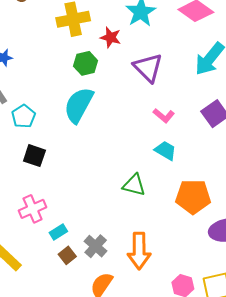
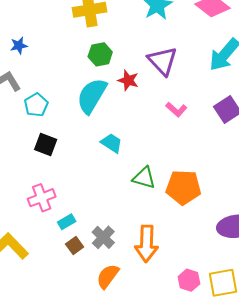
red star: (111, 37) -> (128, 80), moved
cyan trapezoid: (165, 151) -> (112, 143), moved
orange pentagon: (193, 197) -> (183, 187), moved

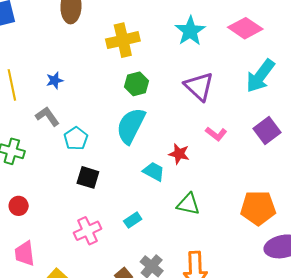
red star: (128, 80) -> (179, 154), moved
orange pentagon: (183, 187) -> (258, 208), moved
cyan rectangle: (67, 222) -> (133, 220), moved

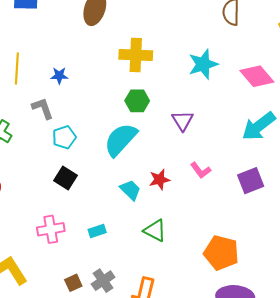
purple triangle: (199, 86) -> (183, 121), moved, size x0.7
red star: (179, 154) -> (159, 180), turned 30

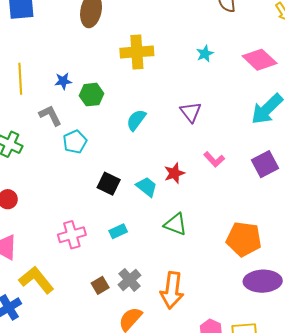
cyan star: (203, 64) -> (205, 54), size x0.6
green hexagon: (137, 101) -> (91, 95), moved
cyan semicircle: (121, 140) -> (136, 120), moved, size x0.6
black square: (65, 178) -> (109, 184), moved

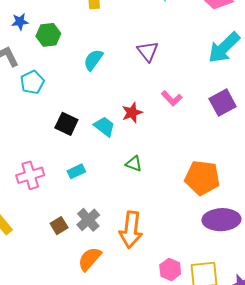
green triangle: (176, 224) -> (134, 164), size x0.7

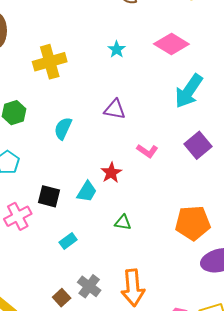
purple triangle: (148, 51) -> (115, 109), turned -30
cyan trapezoid: (104, 126) -> (87, 192), turned 95
pink cross: (30, 175) -> (18, 216), moved

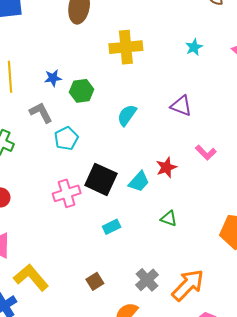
black square: (49, 196) -> (101, 179), size x1.4
gray cross: (89, 286) -> (147, 280), moved
orange arrow: (133, 288) -> (188, 285), moved, turned -141

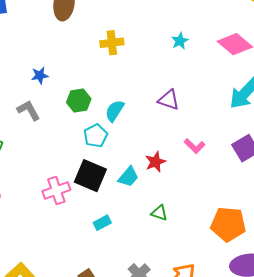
yellow cross: (126, 47) -> (112, 43), size x0.7
green hexagon: (82, 91) -> (79, 101), moved
cyan pentagon: (66, 138) -> (96, 136), moved

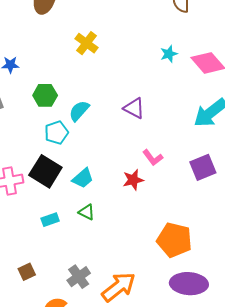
cyan star: (180, 41) -> (169, 54), moved
yellow cross: (112, 43) -> (87, 43), turned 35
red star: (155, 162) -> (133, 180), moved
green triangle: (159, 213) -> (87, 212), moved

